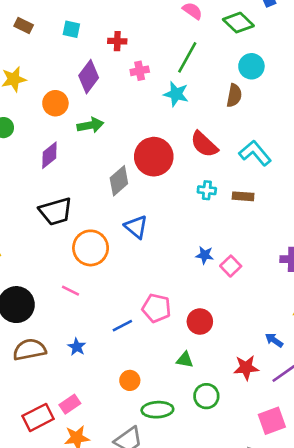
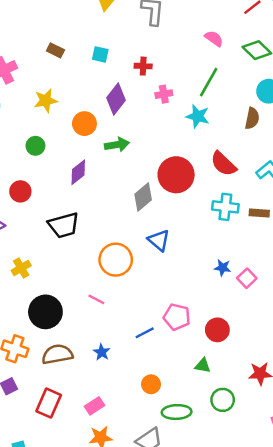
cyan cross: (207, 190) -> (225, 207), size x1.5
black trapezoid: (56, 211) -> (64, 225), moved
red rectangle: (38, 417) -> (49, 403), moved, turned -40

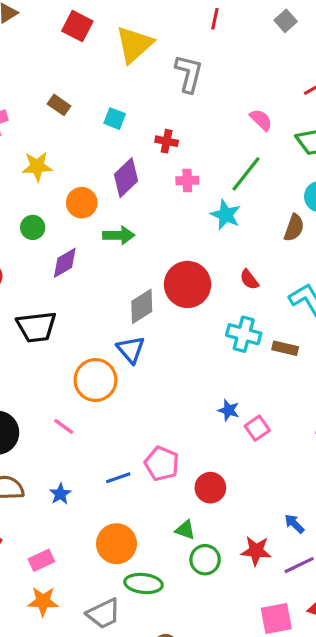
green circle: (35, 146) -> (33, 227), moved
red semicircle: (223, 164) -> (249, 280), size x0.6
blue triangle: (159, 240) -> (131, 350), moved
orange circle: (151, 384) -> (117, 544), size x1.6
green circle: (223, 400) -> (205, 560), moved

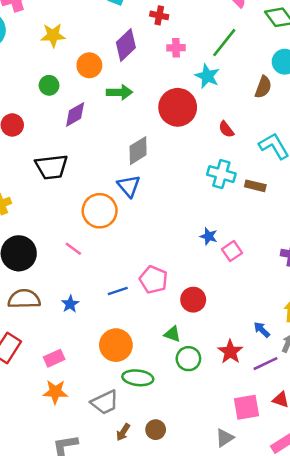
red circle: (187, 284) -> (178, 107), moved
red star: (256, 551) -> (230, 352), turned 30

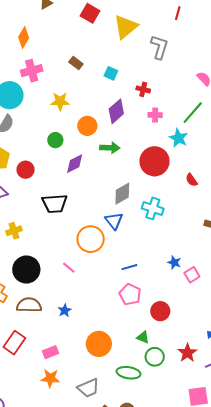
cyan cross: (221, 174) -> (153, 208), moved
blue line: (118, 291) -> (129, 267), moved
green ellipse: (138, 378) -> (129, 373), moved

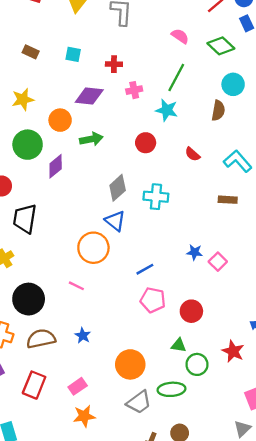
purple diamond: (116, 111) -> (89, 96), turned 60
green circle: (55, 140) -> (28, 145), size x1.6
red circle: (154, 161) -> (146, 143), size x0.6
black trapezoid: (55, 203) -> (25, 219), moved, turned 116
gray trapezoid: (88, 388) -> (139, 402), moved

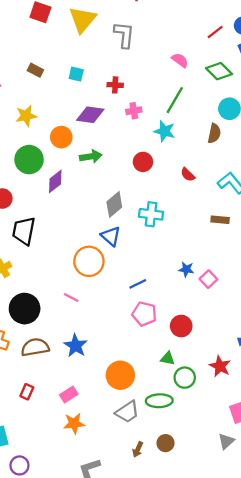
blue star: (83, 335) -> (76, 346), size x1.5
red rectangle: (34, 385) -> (27, 392), size x0.6

